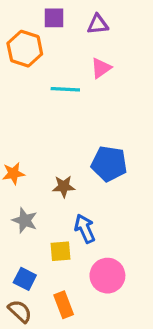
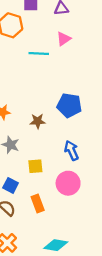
blue arrow: (85, 229) -> (71, 150), moved

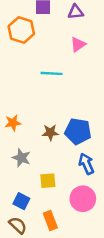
cyan line: (39, 53) -> (51, 73), moved
blue pentagon: (69, 105) -> (78, 131), moved

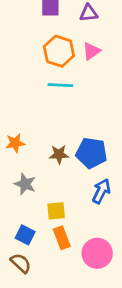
orange hexagon: (21, 30) -> (59, 51), moved
blue arrow: (86, 164) -> (101, 191), turned 50
pink circle: (83, 199) -> (97, 253), moved
orange rectangle: (50, 220) -> (62, 238), moved

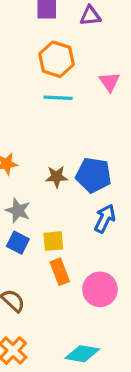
pink triangle: (91, 51) -> (110, 82), moved, turned -30
blue square: (25, 235) -> (18, 243), moved

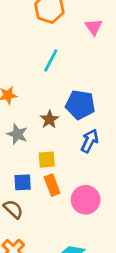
cyan line: (58, 98) -> (51, 61), moved, turned -65
brown star: (57, 177) -> (49, 119), moved, turned -30
blue square: (18, 243) -> (23, 182), moved, turned -30

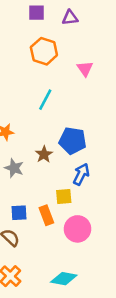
yellow square: (47, 160) -> (64, 197), moved

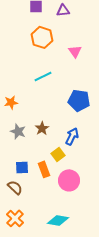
cyan line: (45, 100) -> (43, 76), turned 36
blue pentagon: (73, 141) -> (79, 100), moved
brown star: (44, 154) -> (42, 128), moved
yellow square: (64, 197) -> (58, 154), turned -32

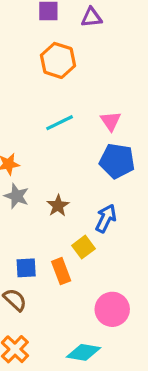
pink triangle: (75, 51) -> (111, 121), moved
gray star: (18, 131) -> (17, 196), moved
pink circle: (69, 180) -> (112, 309), moved

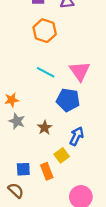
pink triangle: (111, 121) -> (80, 71), size x1.5
cyan line: (60, 123) -> (46, 72), turned 54
blue pentagon: (117, 161) -> (68, 100), moved

